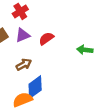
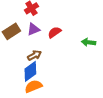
blue diamond: (35, 87) -> (30, 71), moved

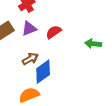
blue diamond: (30, 71) -> (43, 72), moved

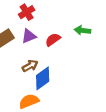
green arrow: (93, 44) -> (83, 30), moved

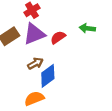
purple triangle: (29, 36) -> (34, 34), size x1.5

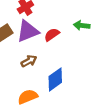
blue diamond: (48, 76) -> (55, 79), moved

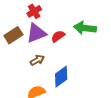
green arrow: (82, 25) -> (85, 28), size x1.5

